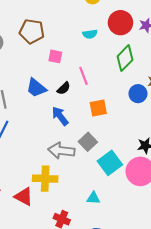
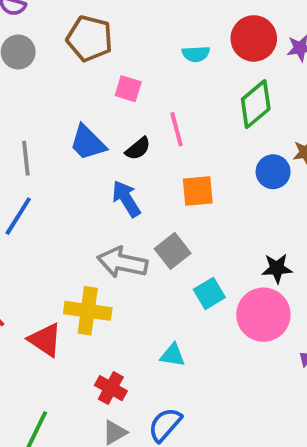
cyan square: (110, 163) -> (209, 293), size x0.7

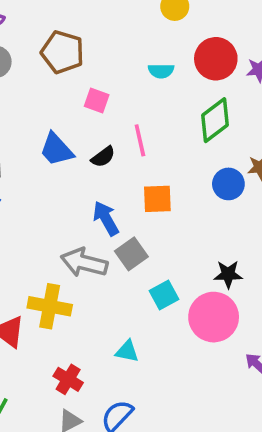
blue arrow: (126, 199) -> (106, 218), moved

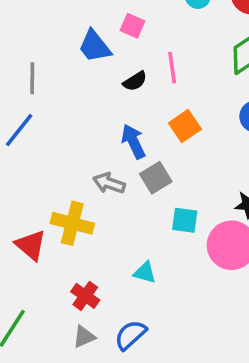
blue trapezoid: (56, 149) -> (95, 46), moved
orange square: (157, 199) -> (185, 126), turned -36
gray arrow: (84, 263) -> (109, 183), size x0.7
cyan square: (164, 295) -> (185, 220), turned 32

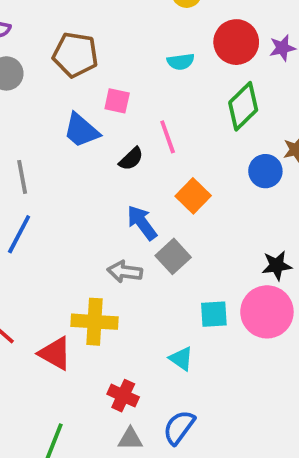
cyan square: (185, 220) -> (214, 314), moved
cyan triangle: (145, 273) -> (181, 359), turned 30
gray triangle: (84, 337) -> (130, 439), turned 35

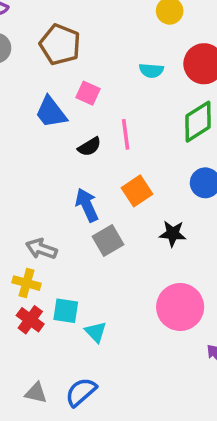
black star: (277, 265) -> (173, 234), moved
gray arrow: (125, 272) -> (41, 249), moved
cyan square: (214, 314) -> (66, 311), moved
yellow cross: (94, 322) -> (26, 283), size x0.7
red cross: (123, 396) -> (30, 320), moved

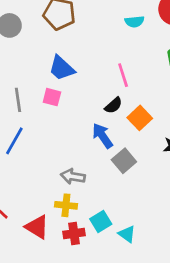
pink square: (88, 93) -> (52, 97), moved
black semicircle: (89, 147) -> (113, 105), moved
cyan square: (66, 311) -> (101, 222), turned -30
red cross: (30, 320) -> (74, 234), turned -35

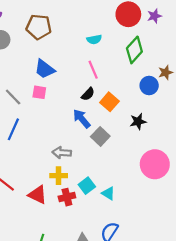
cyan semicircle: (134, 22) -> (94, 39), moved
gray line: (18, 100) -> (13, 97), turned -30

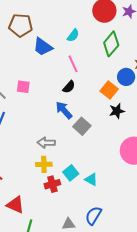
cyan semicircle: (94, 39) -> (73, 35), turned -40
blue trapezoid: (45, 69) -> (43, 47), moved
orange square: (109, 102) -> (109, 90), moved
red triangle: (38, 195) -> (15, 205), moved

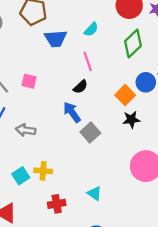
blue trapezoid: (43, 47) -> (56, 39), turned -45
gray arrow: (46, 143) -> (26, 130), moved
cyan square: (71, 173) -> (21, 176), moved
red cross: (52, 184) -> (57, 204), moved

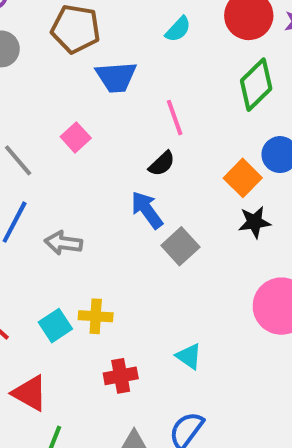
cyan semicircle: (91, 29) -> (178, 29), moved
pink square: (29, 81) -> (76, 137), moved, turned 35

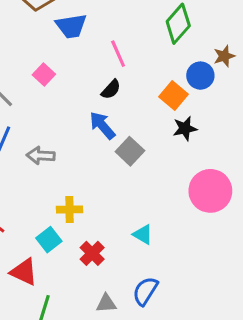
cyan square: (55, 326) -> (49, 240), moved
red cross: (121, 376) -> (92, 253), turned -30

